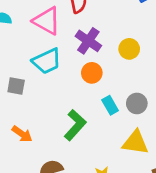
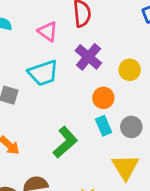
pink triangle: (47, 21) -> (48, 31), size x0.7
orange circle: (92, 73) -> (103, 98), moved
yellow triangle: (135, 143) -> (125, 167), turned 44

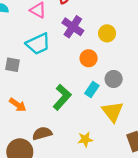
cyan rectangle: (104, 126) -> (92, 89), moved, turned 64

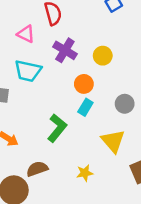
cyan trapezoid: (38, 44) -> (28, 71), turned 40
gray circle: (114, 79) -> (125, 104), moved
cyan rectangle: (92, 89) -> (85, 107), moved

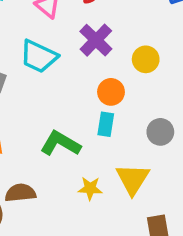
cyan rectangle: (85, 107) -> (106, 124), turned -35
green L-shape: (57, 128) -> (60, 144), turned -112
yellow star: (85, 173) -> (90, 188), moved

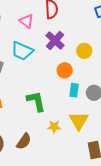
cyan rectangle: (106, 124) -> (74, 90), moved
green L-shape: (60, 144) -> (36, 101), turned 50
brown semicircle: (20, 193) -> (24, 141), moved, turned 132

